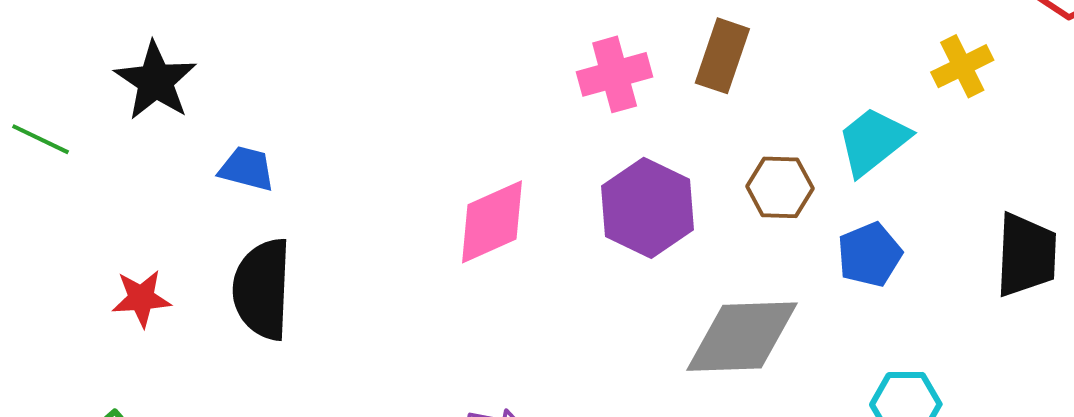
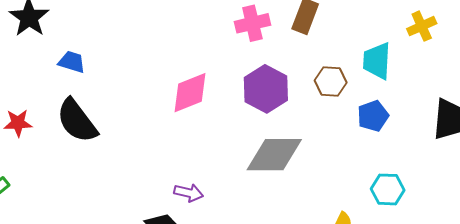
cyan trapezoid: (873, 141) -> (377, 61), turned -51
black semicircle: (262, 289) -> (77, 121), turned -42
gray diamond: (742, 337) -> (274, 155), moved

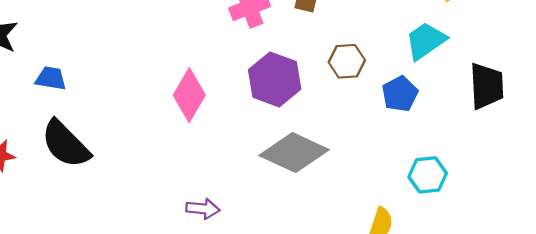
cyan trapezoid: (377, 61) -> (426, 41), moved, turned 60
pink diamond: (190, 93) -> (189, 95), turned -30
gray diamond: (274, 155) -> (294, 153), turned 32

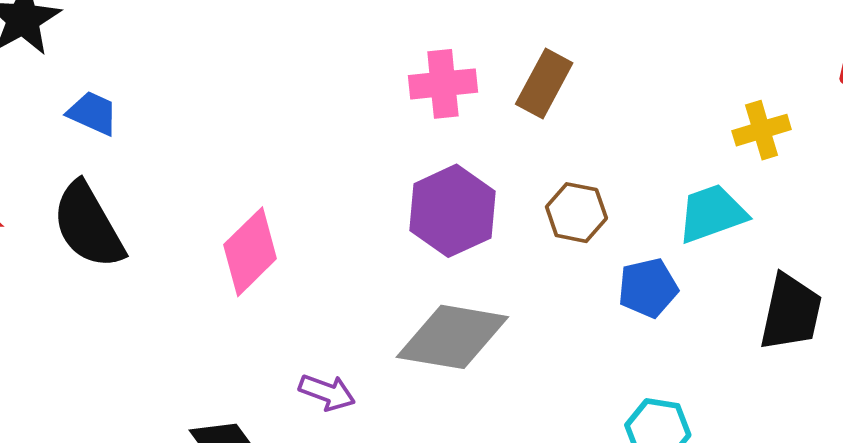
pink diamond: (189, 95) -> (250, 252), moved
gray diamond: (294, 153) -> (452, 337), turned -30
purple arrow: (203, 209) -> (327, 392), moved

